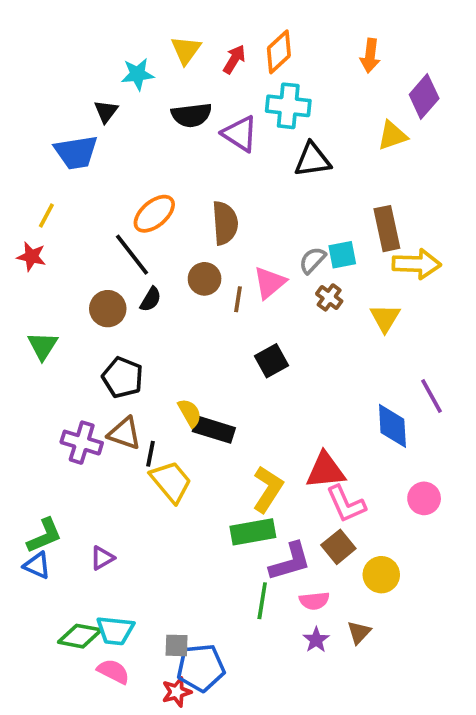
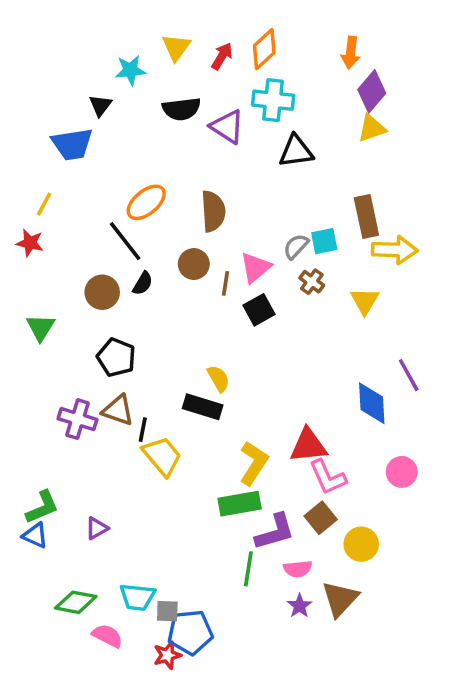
purple diamond: (424, 97) -> (372, 91), moved
black square: (271, 361) -> (259, 310), moved
yellow semicircle: (190, 413) -> (218, 379), moved
cyan trapezoid: (115, 631) -> (137, 597), moved
brown triangle: (359, 632) -> (340, 599), size x1.6

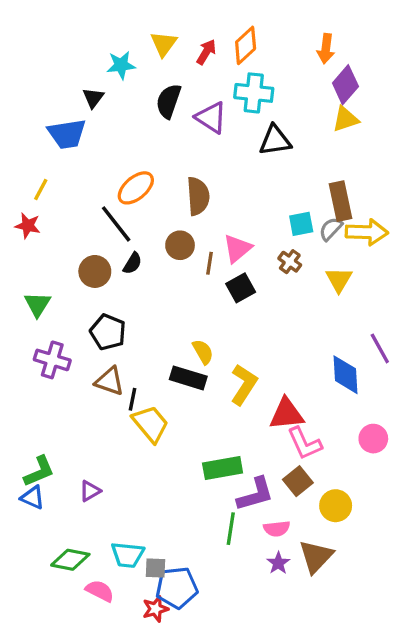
black semicircle: (181, 109) -> (169, 101), turned 116
gray semicircle: (296, 246) -> (331, 229), moved
purple cross: (78, 419) -> (52, 360), moved
yellow L-shape: (254, 463) -> (244, 384), moved

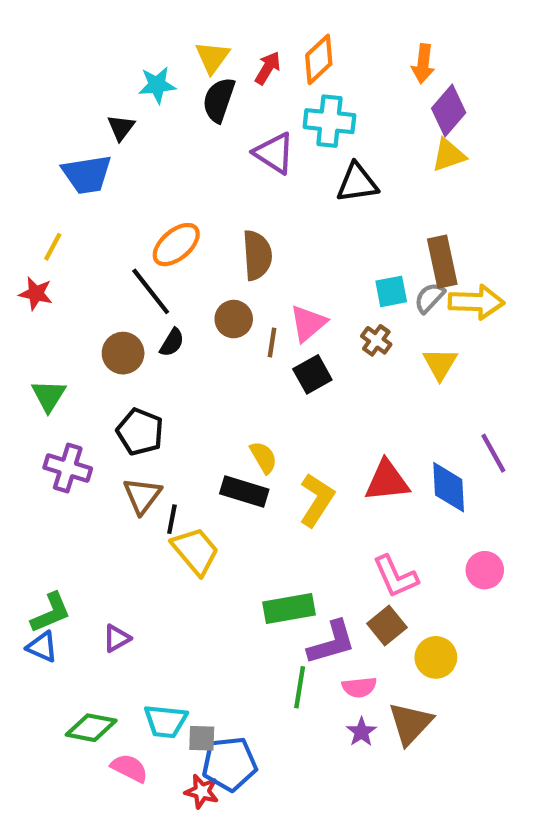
black semicircle: (169, 101) -> (219, 100), moved
brown triangle: (110, 381) -> (142, 496), turned 48
red triangle: (286, 414) -> (387, 481), moved
red star: (155, 609) -> (202, 791), turned 30

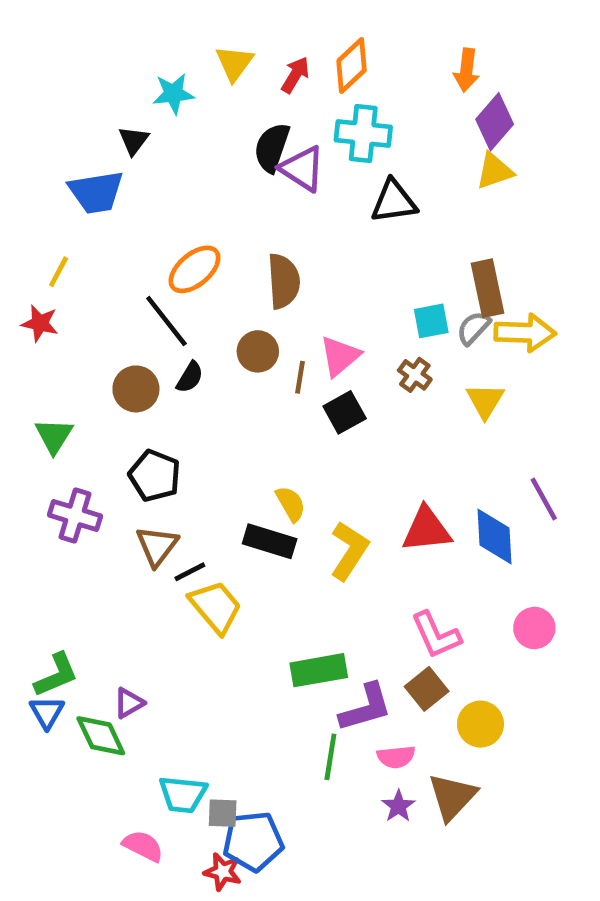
black semicircle: (219, 100) -> (272, 148), moved
black line: (172, 519) -> (190, 572), turned 52
blue triangle: (42, 647) -> (47, 712), turned 36
green diamond: (91, 728) -> (101, 736), moved, turned 54

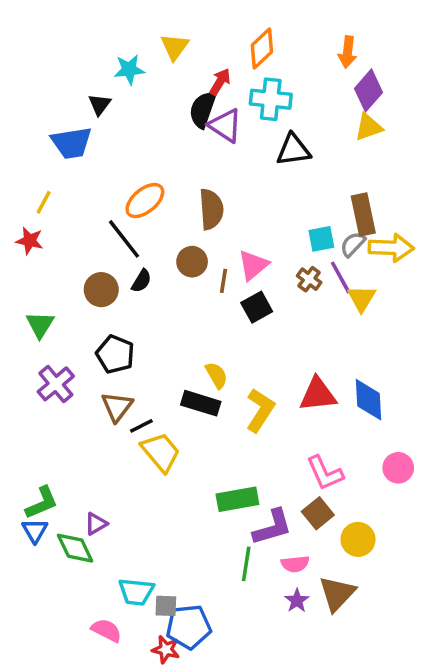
red arrow: (295, 75) -> (220, 82), moved
purple line: (544, 499) -> (341, 277), moved
purple cross: (75, 515) -> (56, 384), turned 33

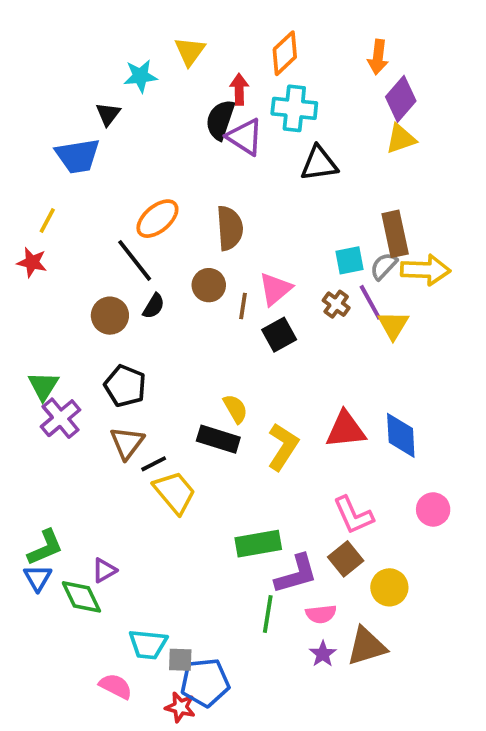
red arrow: (220, 82) -> (239, 89), turned -32
green triangle: (40, 325) -> (43, 386), moved
brown triangle: (337, 594) -> (367, 646), turned 30

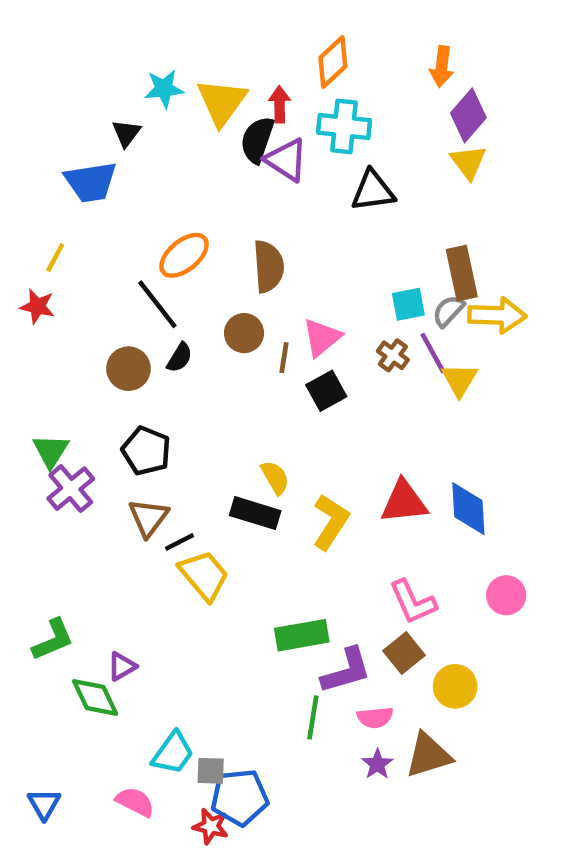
yellow triangle: (190, 51) -> (222, 102), moved, size x1.4
yellow triangle: (401, 139) -> (468, 162), turned -48
blue triangle: (38, 578) -> (44, 804), moved
cyan trapezoid: (148, 644) -> (173, 753), turned -60

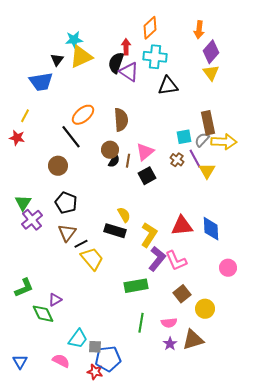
yellow triangle: (222, 102) -> (81, 57), moved, turned 30
black semicircle: (180, 358) -> (114, 161), moved
pink L-shape: (413, 602) -> (176, 261), moved
purple L-shape: (346, 671) -> (157, 259), moved, turned -35

